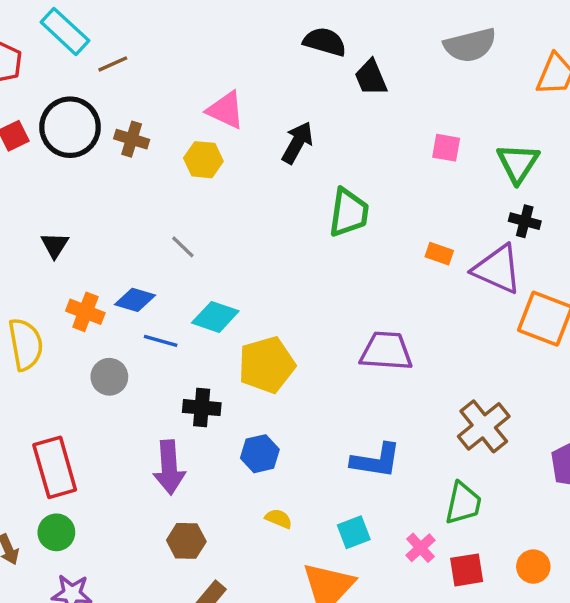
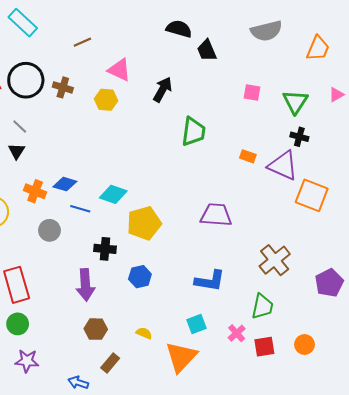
brown line: (113, 64) -> (82, 42), moved
gray line: (183, 247) -> (20, 126), moved
yellow semicircle: (279, 519) -> (144, 333), moved

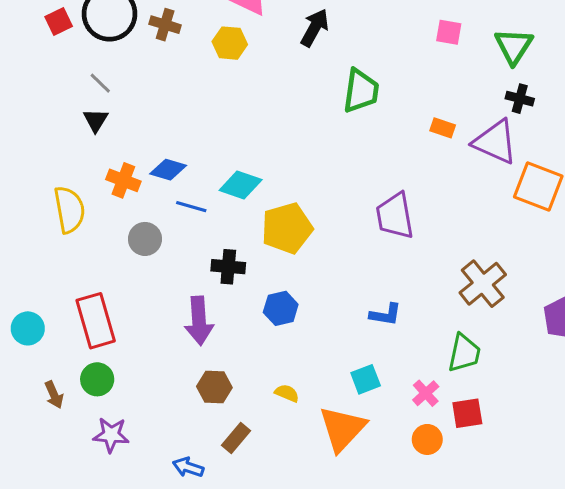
purple trapezoid: (216, 215) -> (395, 216), turned -104
blue L-shape: (210, 281) -> (386, 315), size x0.7
orange circle: (304, 344) -> (427, 439), moved

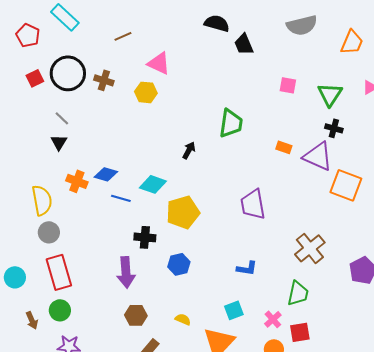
black arrow: (315, 28) -> (189, 150), moved, size x0.7
gray circle: (145, 239) -> (49, 232), moved

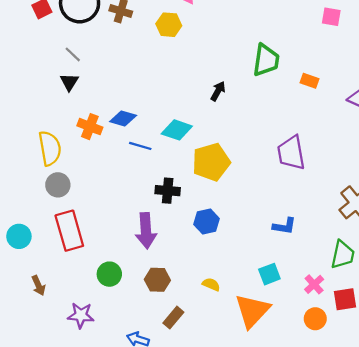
orange rectangle: (284, 147) -> (310, 81), moved
green circle: (60, 310) -> (109, 274), moved

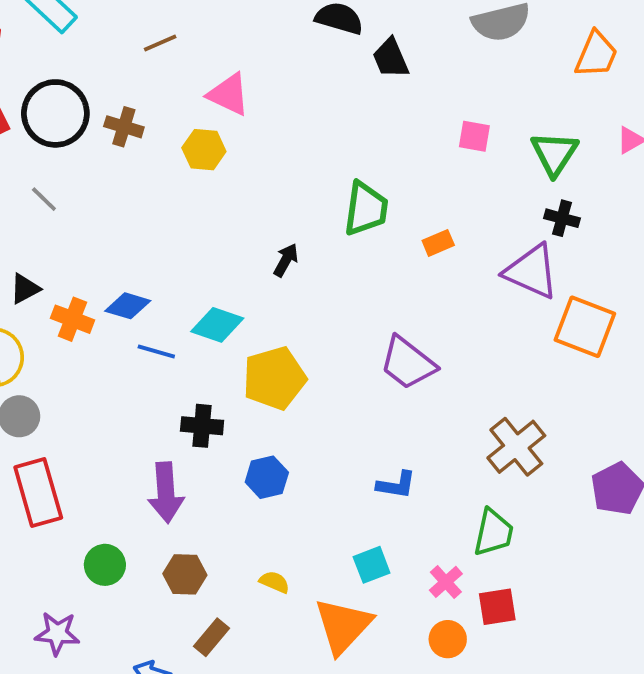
orange rectangle: (310, 81) -> (438, 243), turned -42
black triangle: (69, 82) -> (25, 289), moved, turned 30
purple trapezoid: (291, 153) -> (408, 363), turned -42

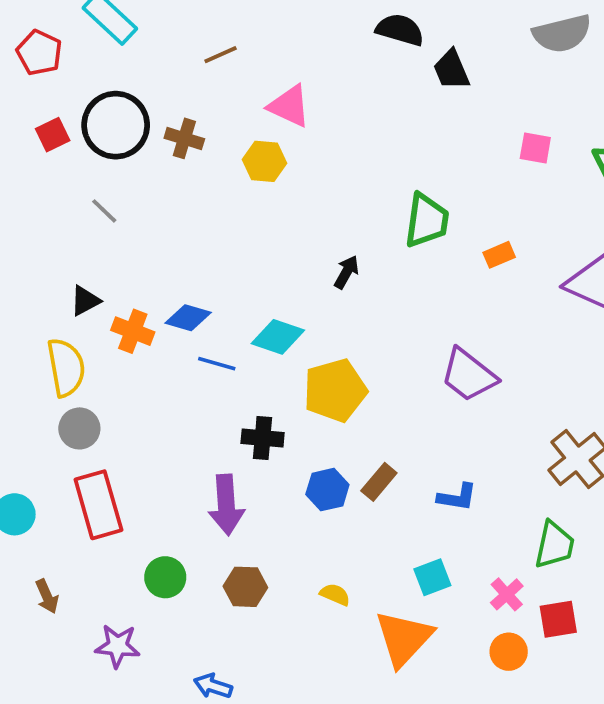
brown rectangle: (212, 637) -> (379, 482), moved

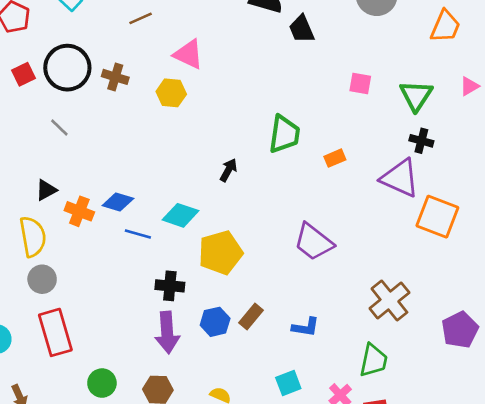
purple arrow: (226, 505) -> (167, 332), moved

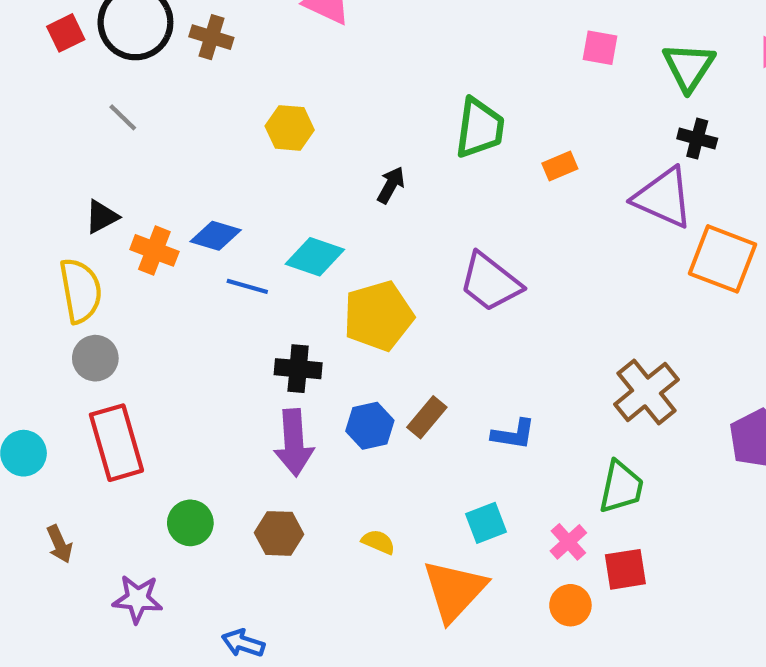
yellow hexagon: (171, 93) -> (290, 128), moved
purple trapezoid: (314, 242) -> (490, 282), moved

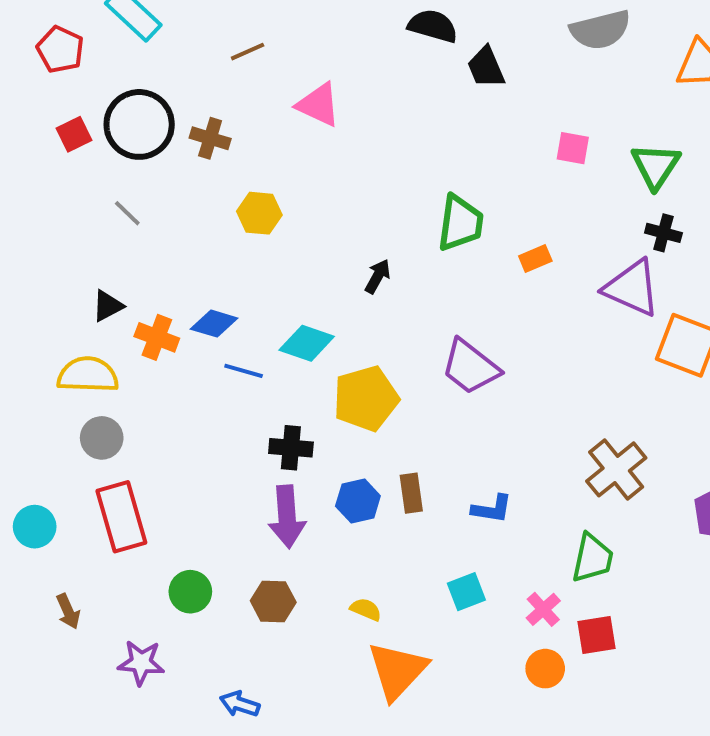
yellow hexagon: (290, 128) -> (259, 213), moved
yellow semicircle: (81, 291) -> (88, 375), turned -78
brown rectangle: (427, 417) -> (411, 493), turned -48
orange triangle: (454, 590) -> (397, 671), moved

